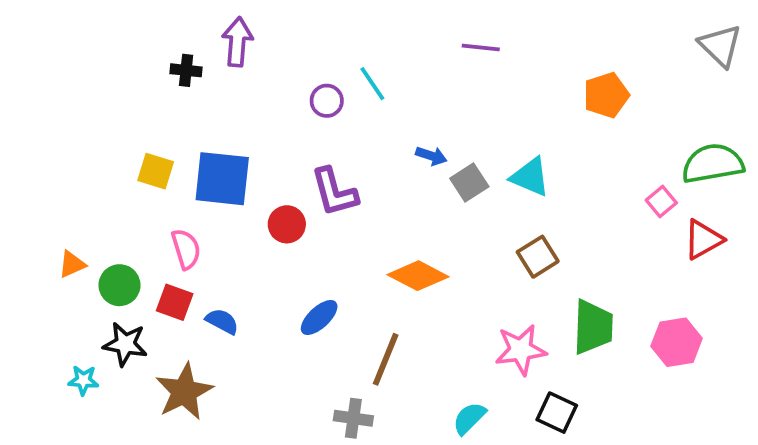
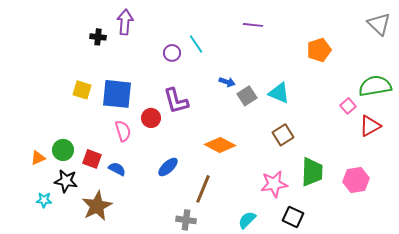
pink semicircle: (186, 249) -> (123, 131), moved
orange triangle: (72, 264) -> (38, 158), moved

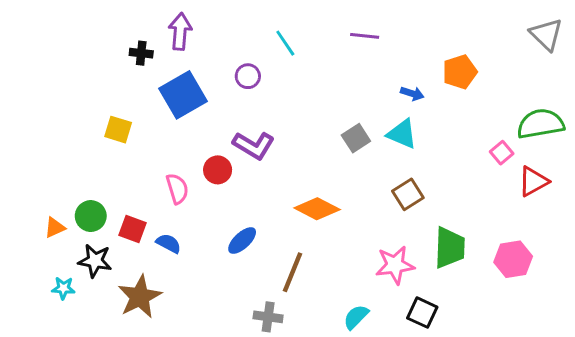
cyan line: (196, 44) -> (285, 43), moved
blue arrow: (227, 82) -> (412, 93), moved
blue square: (117, 94) -> (183, 95), moved, turned -36
purple L-shape: (176, 101) -> (254, 145), turned -44

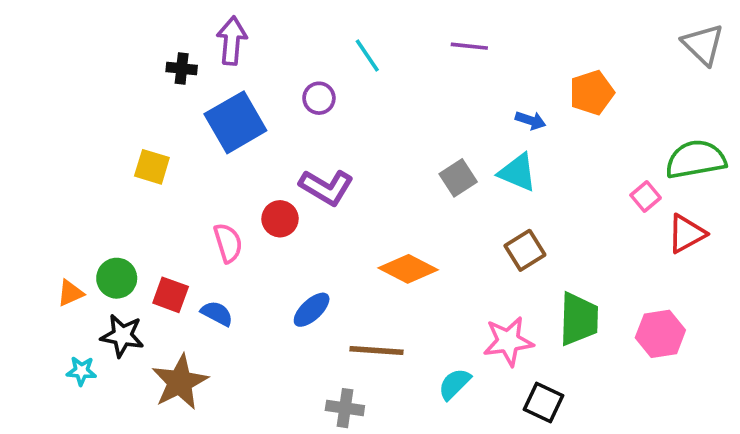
brown line: (293, 272) -> (376, 351), turned 72
cyan semicircle: (356, 317) -> (454, 384), moved

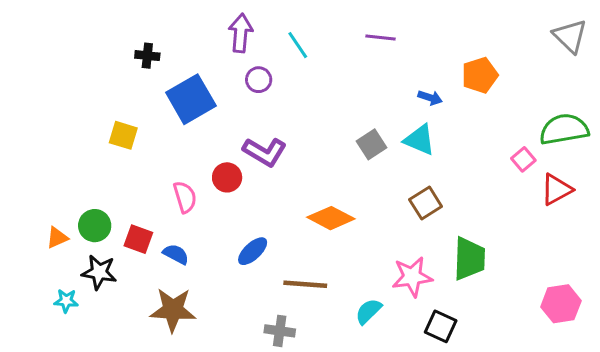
purple arrow: (232, 41) -> (241, 33), moved
pink hexagon: (660, 334) -> (561, 304), moved
brown star: (180, 382) -> (173, 310), moved, turned 30

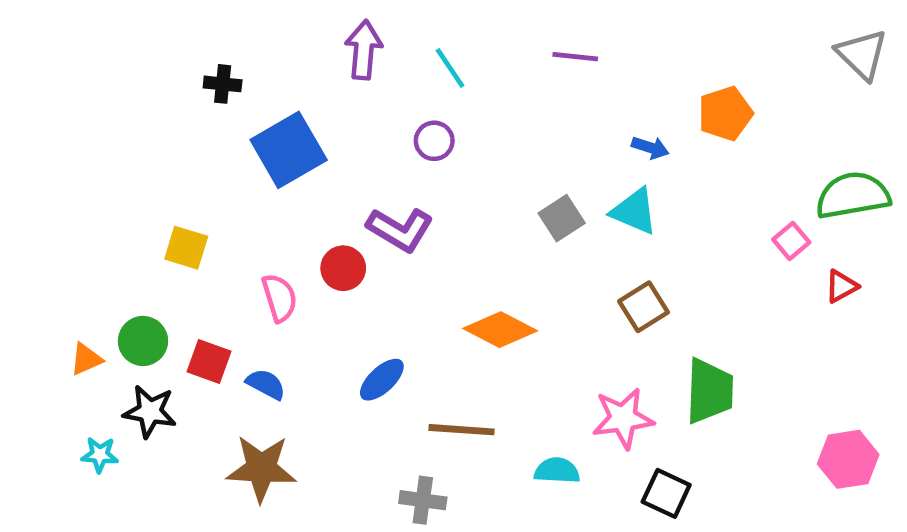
purple circle: (259, 80) -> (434, 141), moved
yellow square: (123, 135) -> (186, 248), moved
red triangle: (556, 189) -> (841, 286), size x0.7
cyan semicircle: (368, 311) -> (557, 471), turned 48

